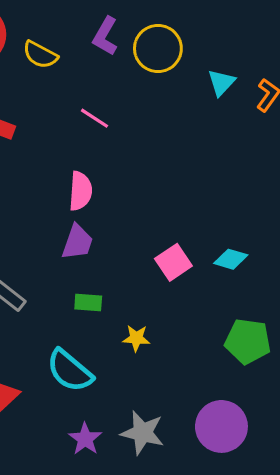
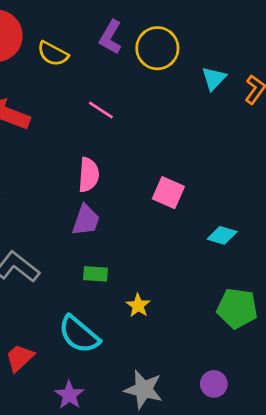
pink square: (173, 262) -> (168, 193), moved, turned -32
yellow star: (136, 338) -> (138, 305), turned 30
purple circle: (221, 426) -> (214, 384), size x0.6
purple star: (85, 439) -> (69, 395), moved

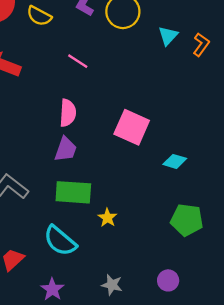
pink square: (168, 193) -> (132, 127), size x1.4
green rectangle: (95, 274) -> (73, 192), size x1.8
gray star: (144, 389) -> (112, 285), size x0.7

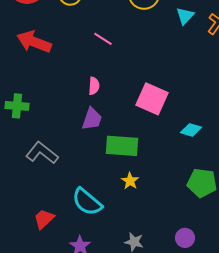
pink semicircle: (68, 113) -> (94, 86), size x0.7
green rectangle: (73, 192) -> (122, 146), moved

